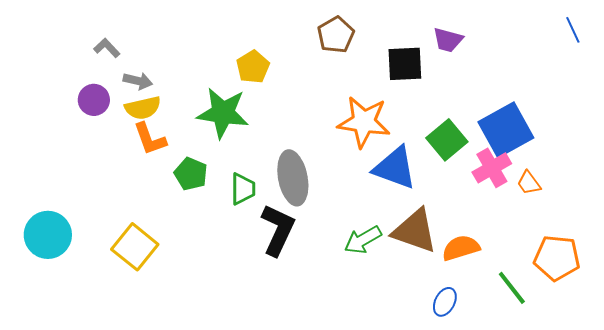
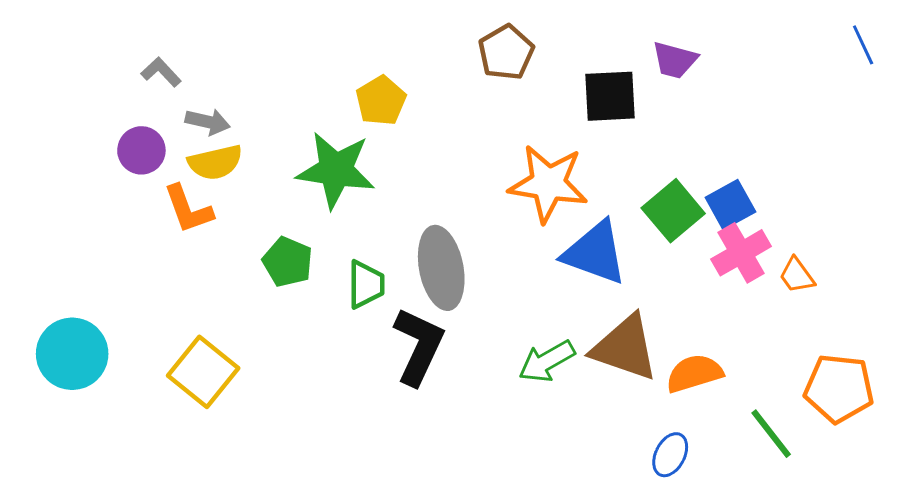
blue square: (506, 130) -> (730, 205), moved, size x0.6
orange L-shape: (150, 139) -> (188, 209), moved

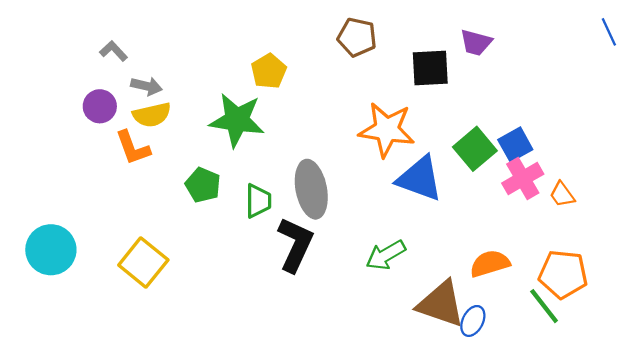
brown pentagon: (506, 52) -> (357, 37), turned -30
brown triangle: (625, 348) -> (441, 304), moved
orange pentagon: (839, 388) -> (563, 274), moved

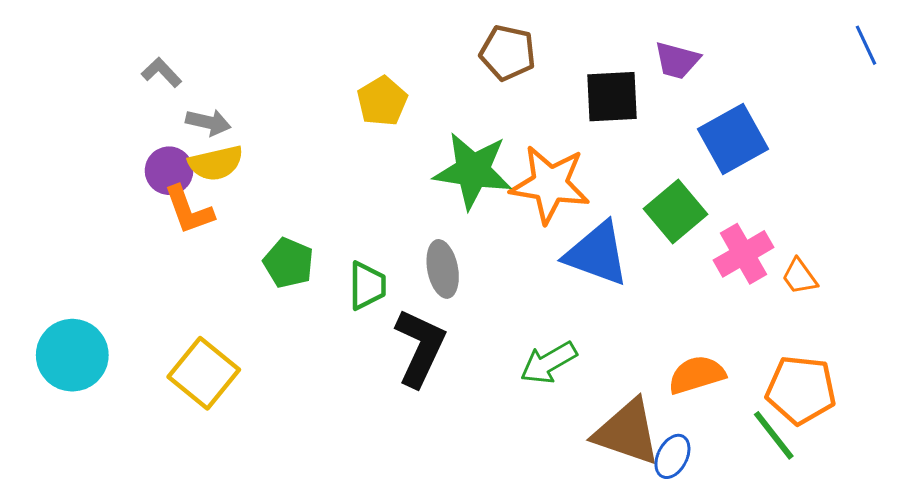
purple circle: (100, 106) -> (169, 171), moved
green star: (237, 120) -> (473, 171), moved
blue square: (515, 145) -> (733, 139), moved, size x1.4
gray ellipse: (311, 189) -> (443, 269), size x0.7

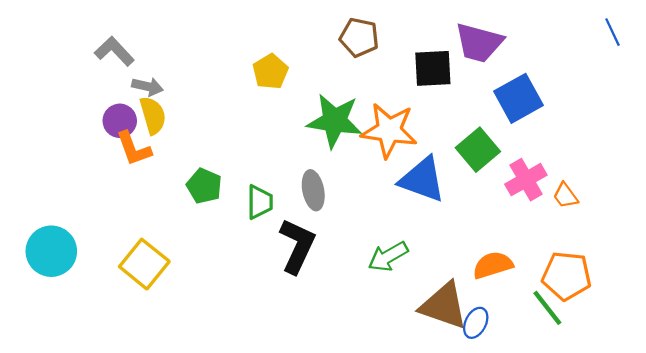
purple trapezoid: (677, 60) -> (479, 43), size x1.5
gray L-shape: (161, 72) -> (114, 51), size x1.4
yellow semicircle: (216, 163) -> (153, 115), turned -93

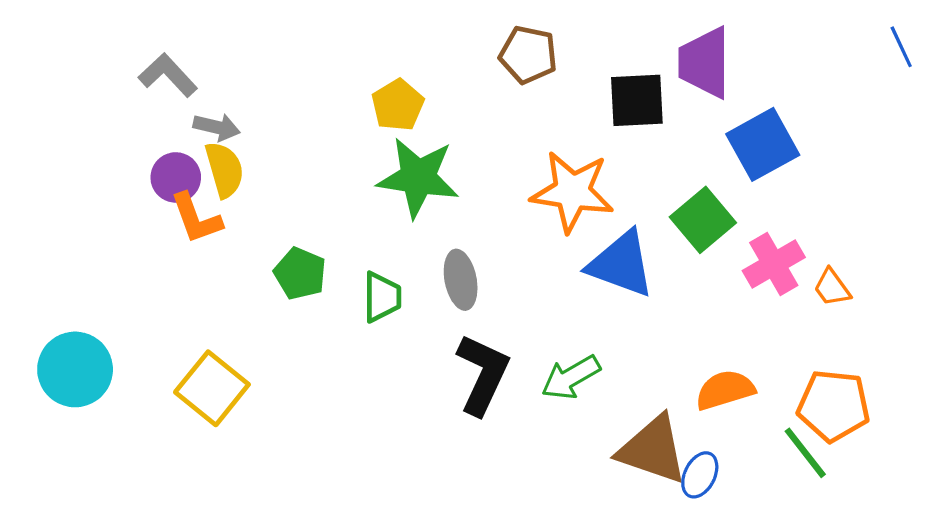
purple trapezoid: (479, 43) -> (705, 63), turned 75
green star: (335, 121) -> (418, 177), moved
black L-shape: (297, 246) -> (483, 374), moved

